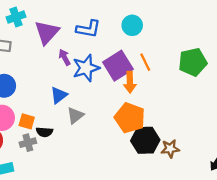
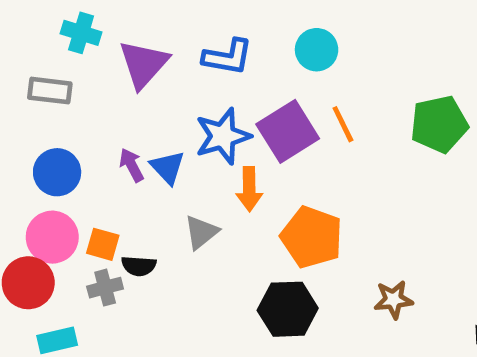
cyan cross: (16, 17) -> (81, 33), turned 36
purple arrow: (65, 57) -> (132, 165), moved
orange arrow: (130, 82) -> (249, 189), moved
blue triangle: (59, 95) -> (168, 167), moved, turned -36
black hexagon: (145, 140) -> (288, 309), moved

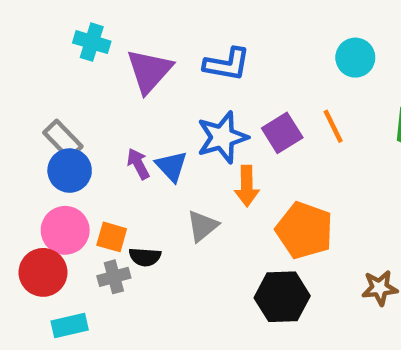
cyan circle: (317, 50) -> (355, 58), moved
gray rectangle: (50, 91) -> (63, 140), moved, turned 39
purple square: (288, 131) -> (282, 133), size x0.7

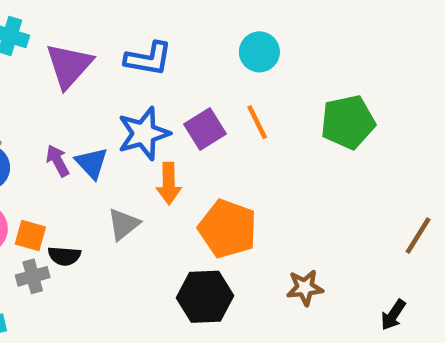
cyan circle: (355, 58) -> (259, 52), moved

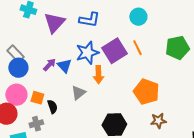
purple square: (205, 129) -> (114, 51), size x1.4
purple arrow: (58, 161) -> (49, 65), turned 72
orange pentagon: (228, 229) -> (146, 92), moved
black semicircle: (64, 256) -> (52, 107), turned -112
gray cross: (33, 276) -> (36, 124), moved

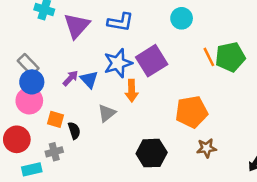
orange line: (137, 48) -> (209, 57), moved
orange pentagon: (146, 92) -> (192, 112), turned -30
pink circle: (16, 95) -> (29, 101), moved

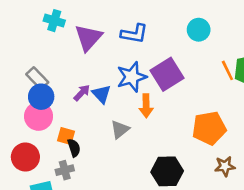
black semicircle: (74, 131) -> (74, 148), moved

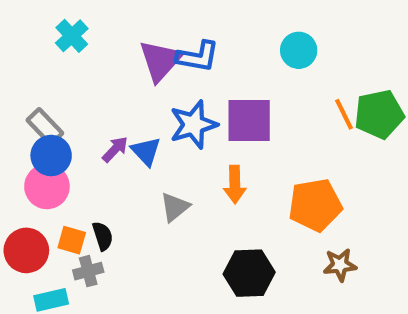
cyan cross: (54, 21) -> (72, 36), turned 30
purple triangle: (88, 38) -> (160, 61), moved
purple square: (167, 74) -> (249, 120), turned 32
orange arrow: (146, 106) -> (235, 184), moved
orange square: (66, 136) -> (72, 240), moved

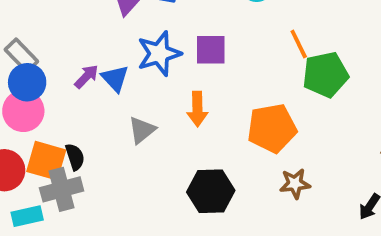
green pentagon: (379, 114) -> (325, 75), moved
purple square: (249, 120) -> (211, 50), size x0.7
orange square: (72, 240) -> (46, 161), size x1.5
gray cross: (88, 271) -> (62, 189), size x1.5

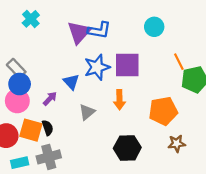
purple square: (211, 50) -> (127, 65), size x1.4
purple arrow: (86, 77) -> (50, 99), moved
gray cross: (62, 189) -> (49, 157), moved

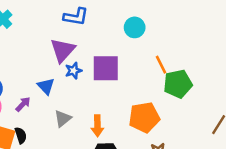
blue L-shape: (99, 30) -> (76, 17), moved
purple triangle: (79, 32) -> (63, 50), moved
blue star: (97, 67) -> (73, 71), size x0.6
orange arrow: (119, 100) -> (97, 126), moved

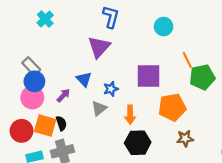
blue L-shape: (76, 17) -> (111, 17), turned -85
purple square: (106, 68) -> (148, 76), moved
blue star: (73, 71) -> (111, 89), moved

